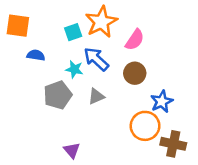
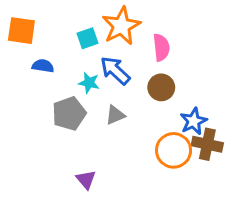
pink semicircle: (135, 40) -> (161, 47), turned -40
brown cross: (173, 144) -> (207, 144), moved

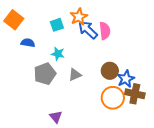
orange star: (121, 26) -> (79, 17), size x0.7
orange square: (21, 31) -> (14, 20), turned 30
blue arrow: (115, 70) -> (88, 30), moved
brown circle: (161, 87) -> (110, 71), moved

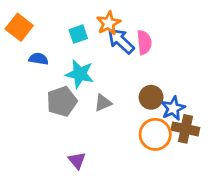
cyan star: (58, 54) -> (80, 74), size x1.5

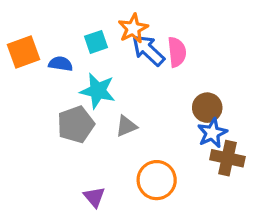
orange square: (19, 27) -> (24, 52), moved, turned 32
blue semicircle: (38, 59) -> (61, 64), moved
brown circle: (151, 97) -> (207, 108), moved
orange circle: (155, 134) -> (157, 180), moved

